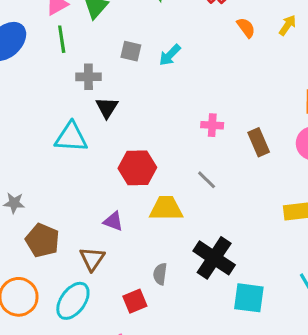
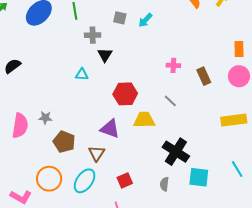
cyan triangle: (71, 137) -> (82, 74), size x0.6
purple triangle: (113, 221) -> (110, 129), size x1.5
gray semicircle: (160, 274) -> (164, 184), moved

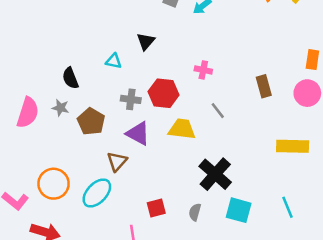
gray cross: (93, 35) -> (131, 99), moved
pink cross: (173, 65) -> (203, 70), moved
black semicircle: (12, 66) -> (70, 78), moved, turned -84
brown pentagon: (64, 142) -> (91, 122), moved
red square: (125, 180) -> (156, 208), moved

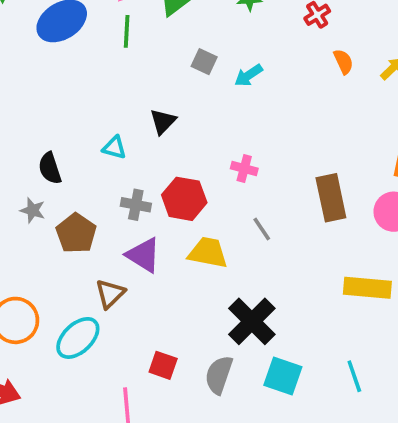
brown rectangle: (264, 86) -> (331, 198), size x1.4
red square: (156, 208) -> (163, 365), turned 30
gray semicircle: (195, 212) -> (219, 375), size x1.5

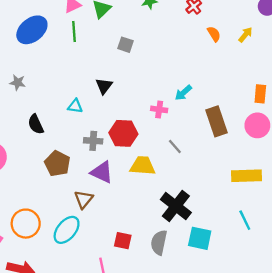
cyan arrow: (248, 75) -> (183, 93), moved
gray star: (33, 210) -> (18, 83), moved
cyan line: (354, 376) -> (245, 220), moved

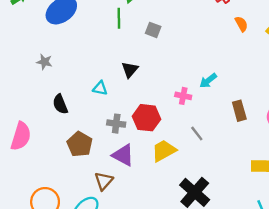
green line: (74, 31) -> (119, 18), moved
brown rectangle: (216, 121) -> (239, 111), size x0.7
yellow trapezoid: (143, 166) -> (164, 151), turned -36

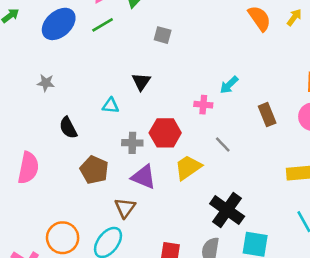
green line: (119, 18) -> (103, 25), moved, turned 66
orange semicircle: (241, 24) -> (259, 18), size x1.5

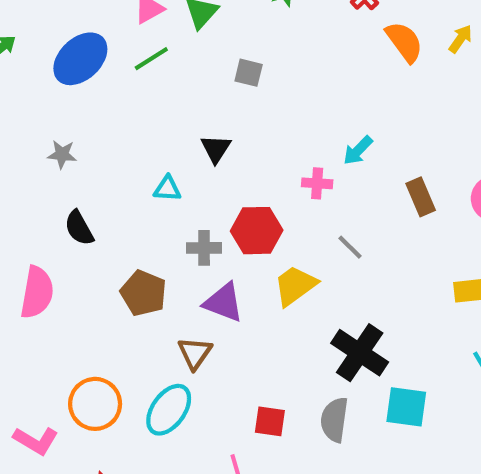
black semicircle: (68, 128) -> (79, 228), moved

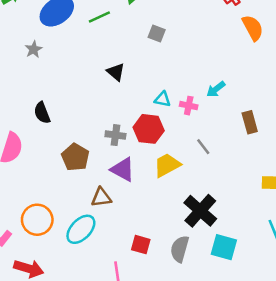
black triangle: (216, 149) -> (116, 72), moved, turned -30
gray star: (62, 154) -> (34, 49), moved, turned 30
cyan triangle: (167, 189) -> (162, 99), moved
brown triangle: (195, 353) -> (101, 197), turned 40

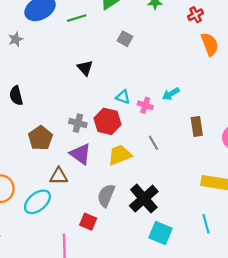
gray semicircle: (180, 249) -> (106, 195), moved

